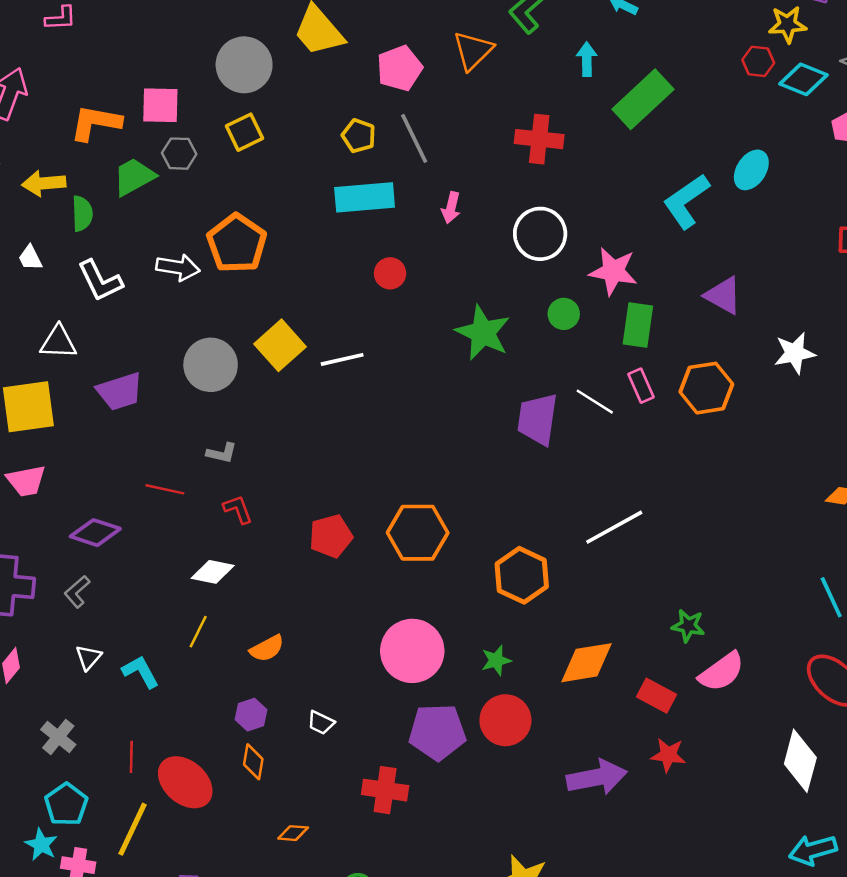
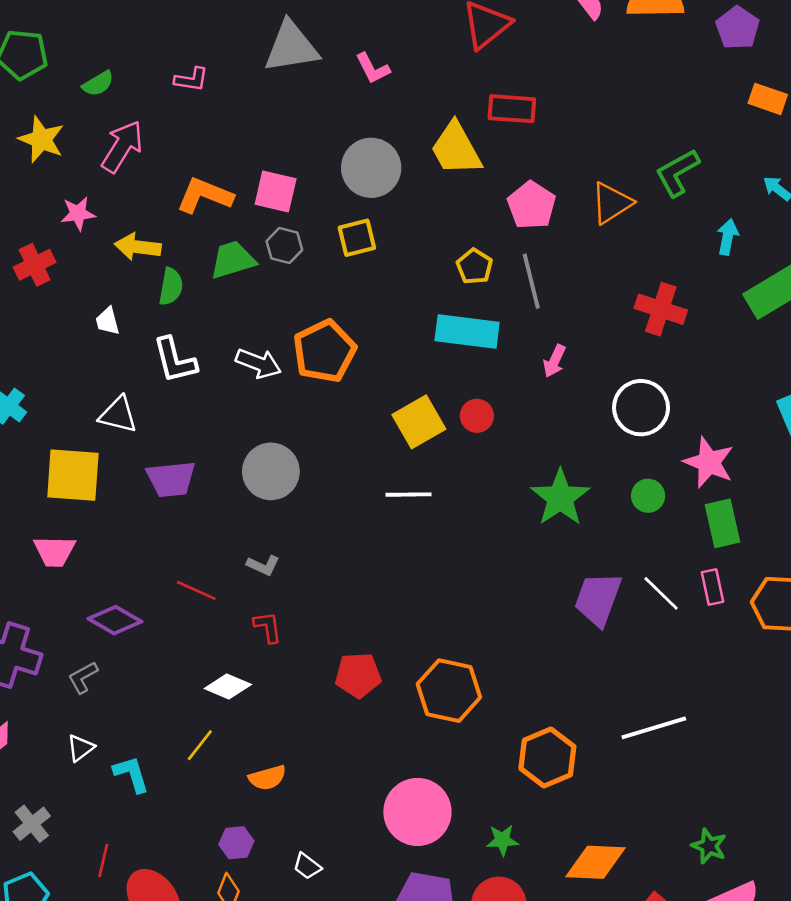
pink pentagon: (400, 68) -> (532, 205), turned -30
green rectangle: (638, 325) -> (722, 523), turned -33
yellow square: (280, 345) -> (419, 422), moved

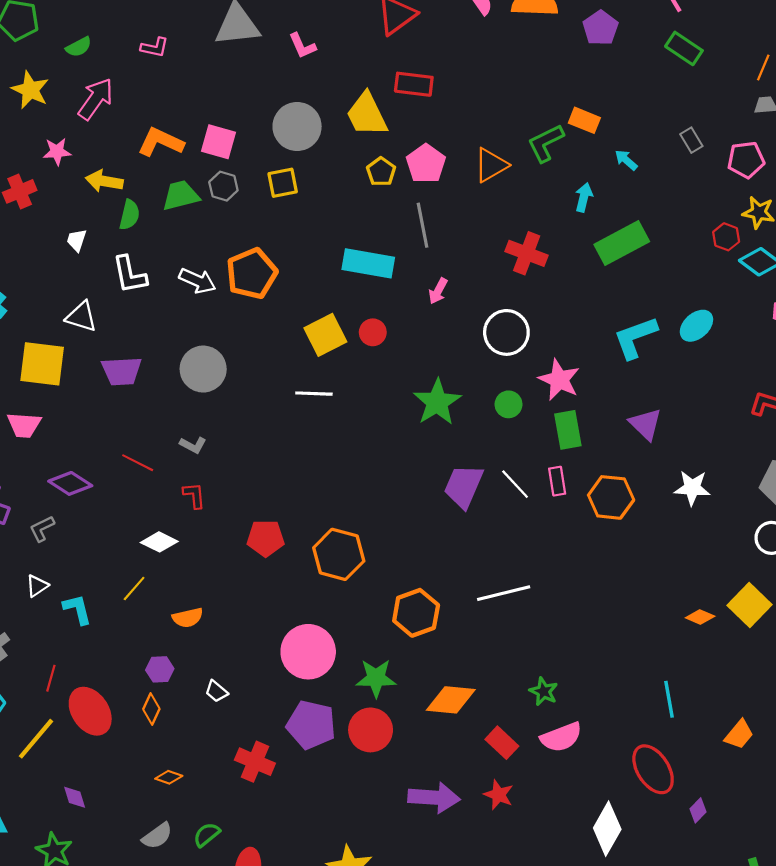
orange rectangle: (768, 99) -> (584, 120), moved
yellow pentagon: (475, 266) -> (381, 172), moved
white trapezoid: (107, 321) -> (77, 240), turned 30
green star: (502, 840) -> (376, 678), size x1.5

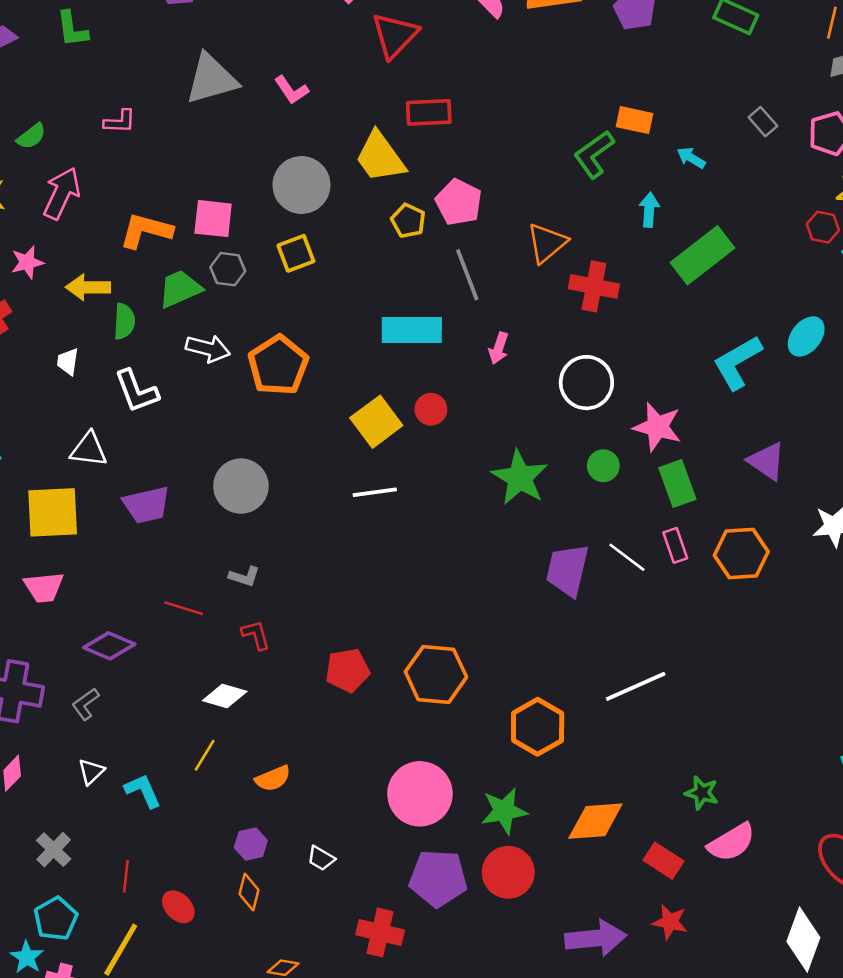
orange triangle: (491, 165) -> (547, 243), moved
white arrow: (197, 281) -> (208, 349), moved
red ellipse: (90, 711) -> (178, 907), size x0.6

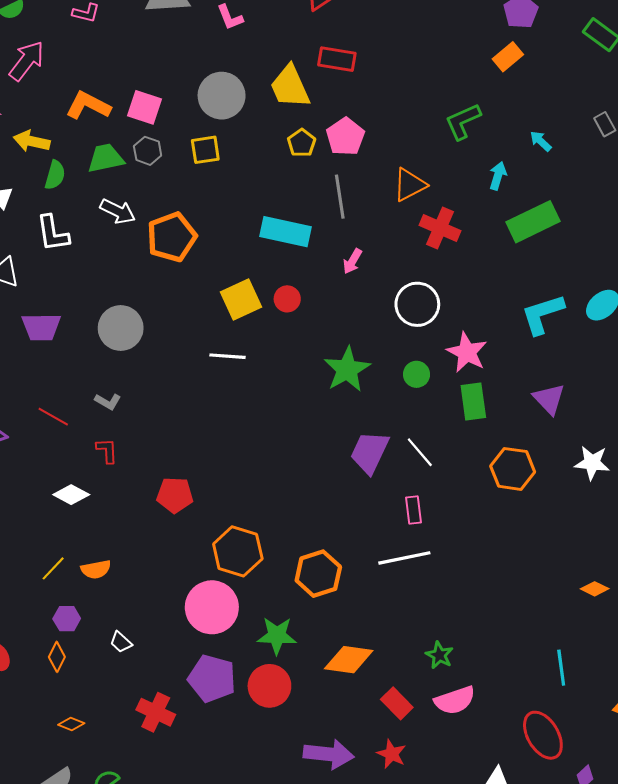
orange rectangle: (634, 120) -> (508, 57), moved, turned -64
pink rectangle: (675, 545) -> (413, 510), moved
orange hexagon: (436, 674) -> (238, 551), moved
yellow line: (205, 755) -> (53, 568), moved

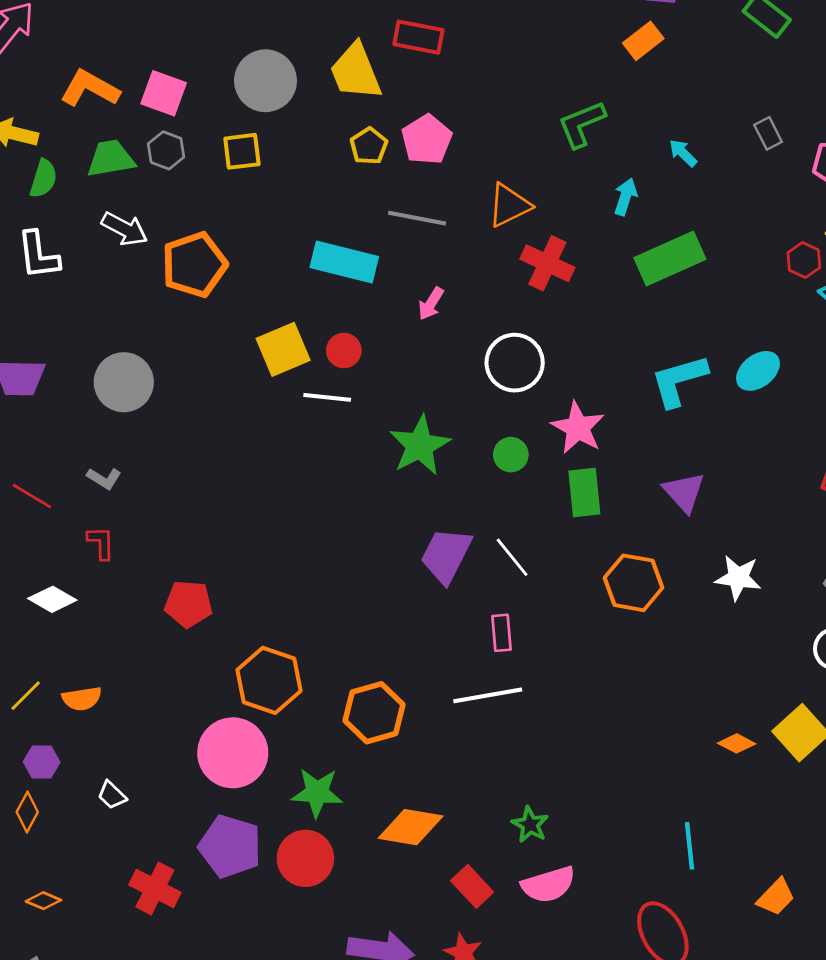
gray line: (340, 197) -> (417, 218), turned -72
white line: (228, 356) -> (327, 397), moved

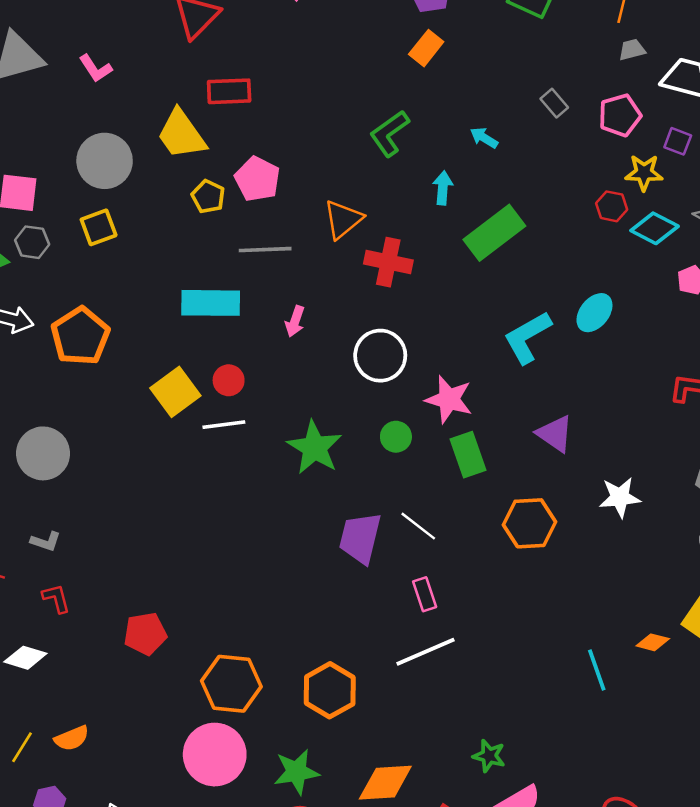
cyan line: (689, 846) -> (597, 670), moved

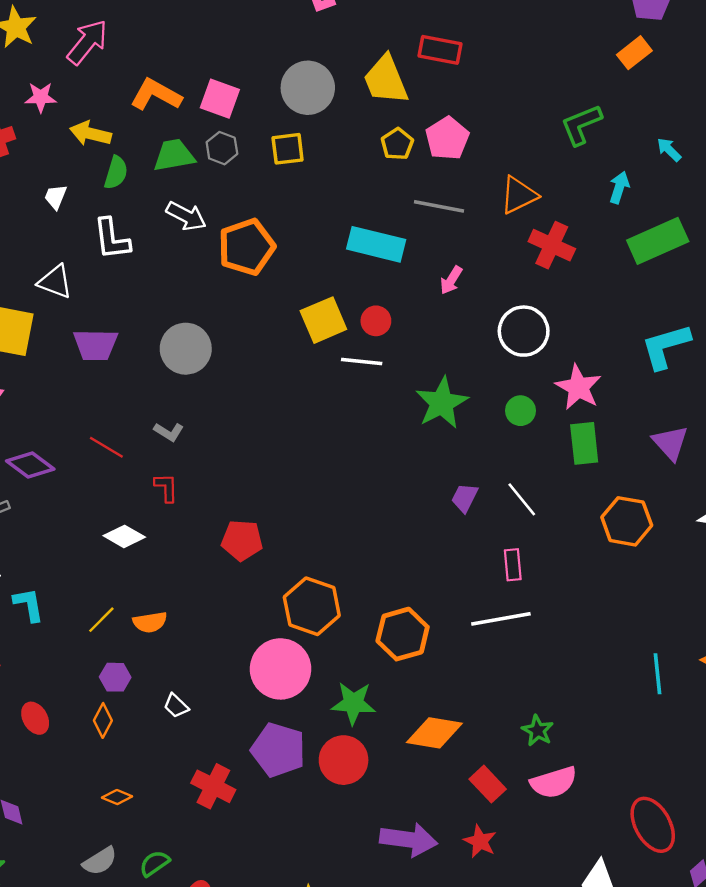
purple trapezoid: (360, 538) -> (465, 498), size x0.6

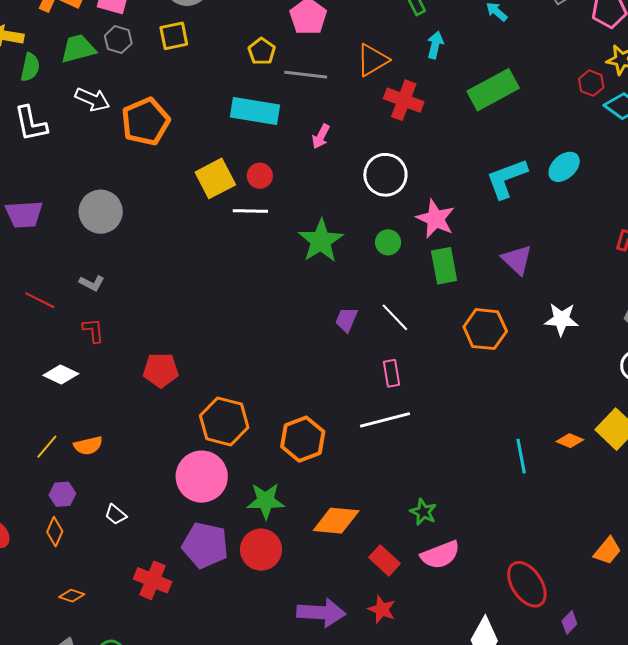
yellow pentagon: (397, 144) -> (262, 51), moved
cyan arrow: (619, 188) -> (435, 45), moved

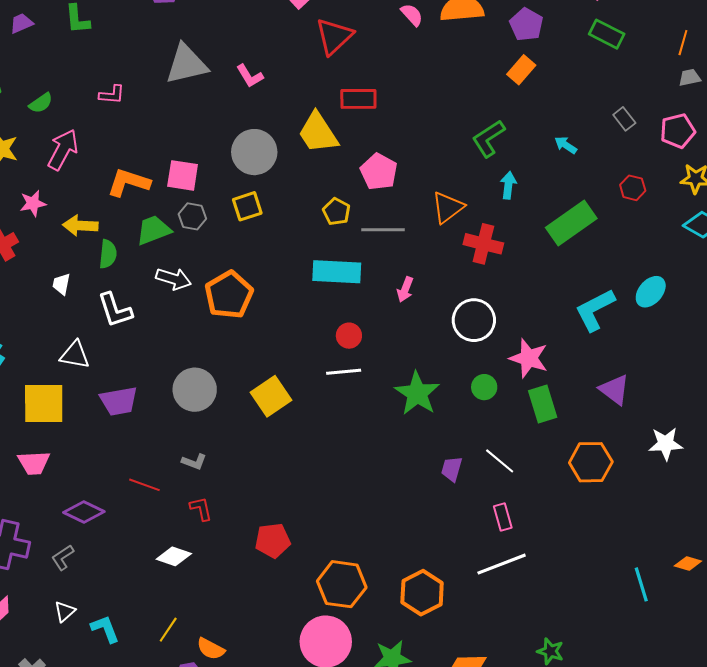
red hexagon: (591, 83) -> (633, 188), moved
yellow square: (215, 178) -> (271, 396), moved
orange semicircle: (88, 446) -> (211, 649), moved, turned 48

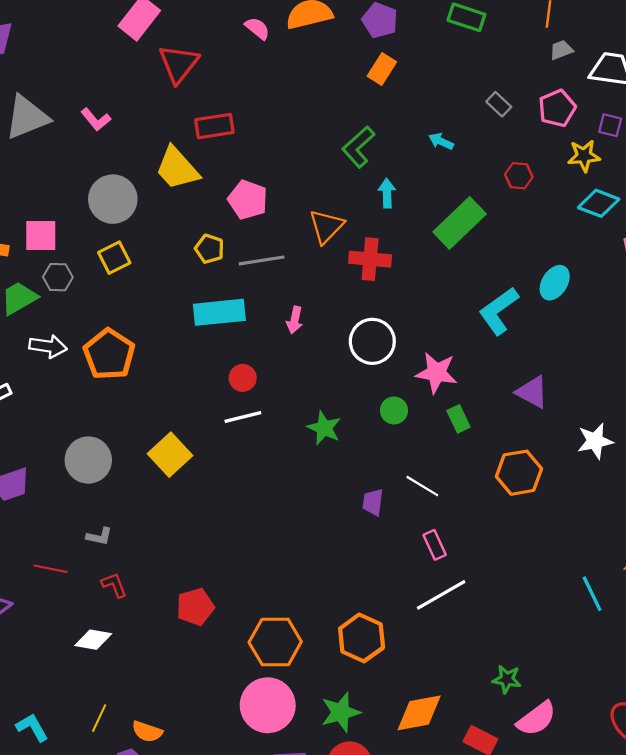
green star: (417, 393) -> (324, 428), size x0.7
green rectangle: (543, 404) -> (459, 419), size x0.7

